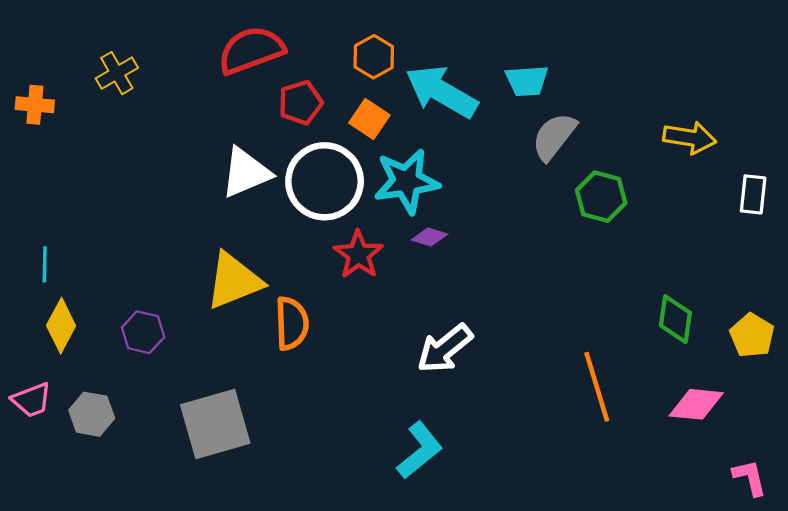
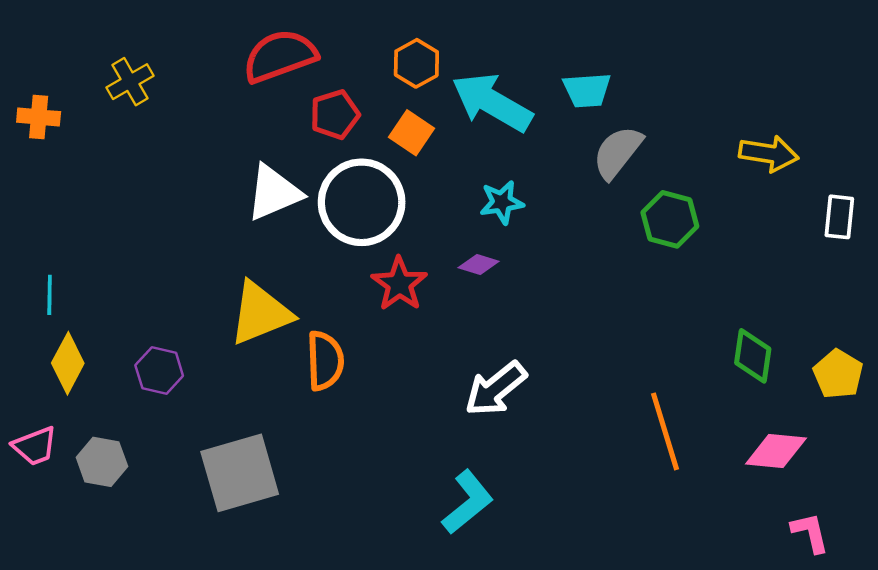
cyan star: (407, 181) -> (502, 202), moved, size x0.6
pink L-shape: (750, 478) -> (810, 533), moved

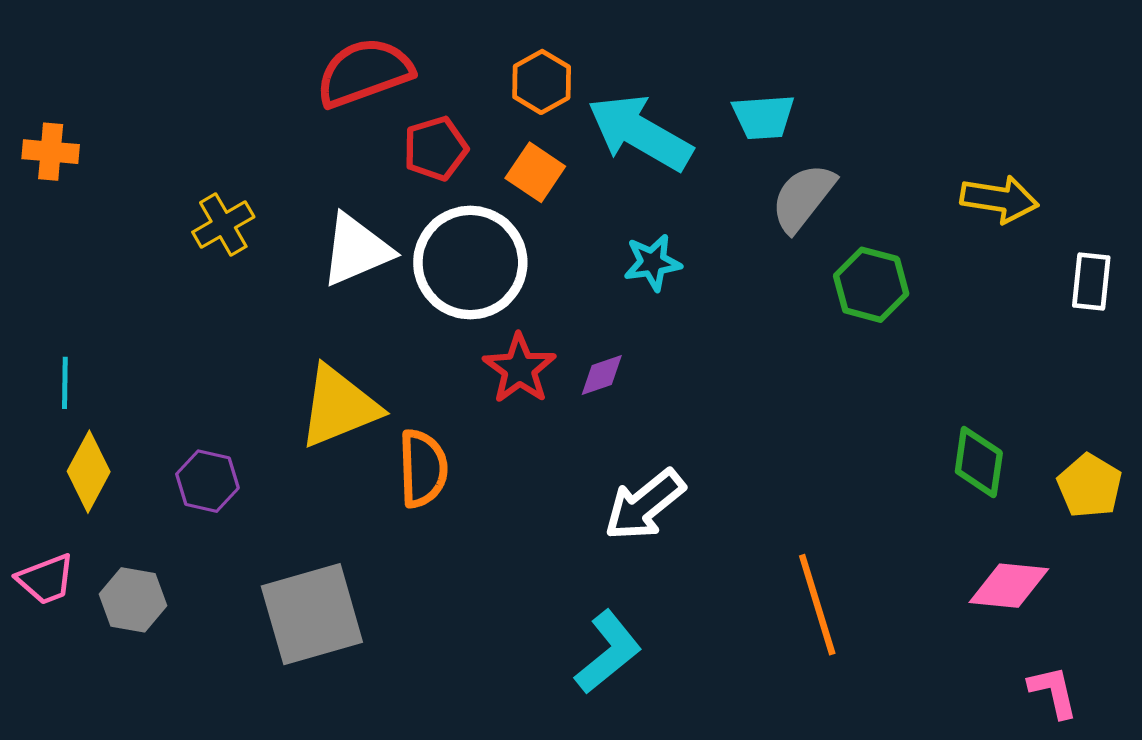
yellow cross: (130, 82) -> (223, 225), moved
purple diamond: (479, 264) -> (602, 375), moved, turned -36
orange line: (665, 431) -> (817, 605), moved

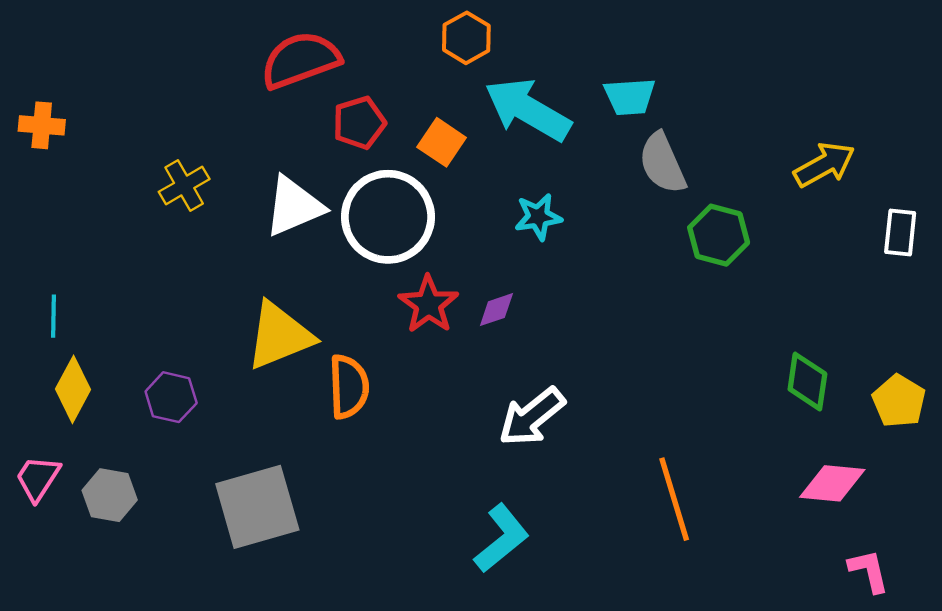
orange hexagon: (542, 82) -> (466, 38), moved
gray semicircle: (803, 198) -> (662, 163), turned -62
yellow arrow: (999, 199) -> (824, 165), turned -38
pink trapezoid: (46, 579) -> (38, 478), turned 144

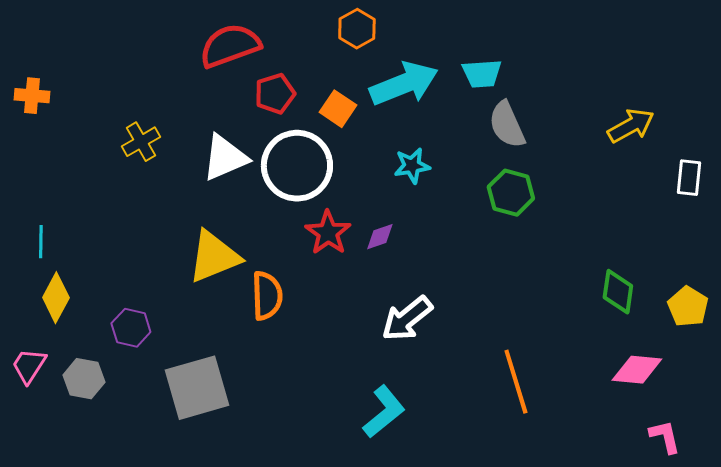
cyan arrow: (528, 110) -> (404, 84), turned 128
green hexagon: (719, 235) -> (511, 193), moved
purple hexagon: (171, 397) -> (131, 328), moved

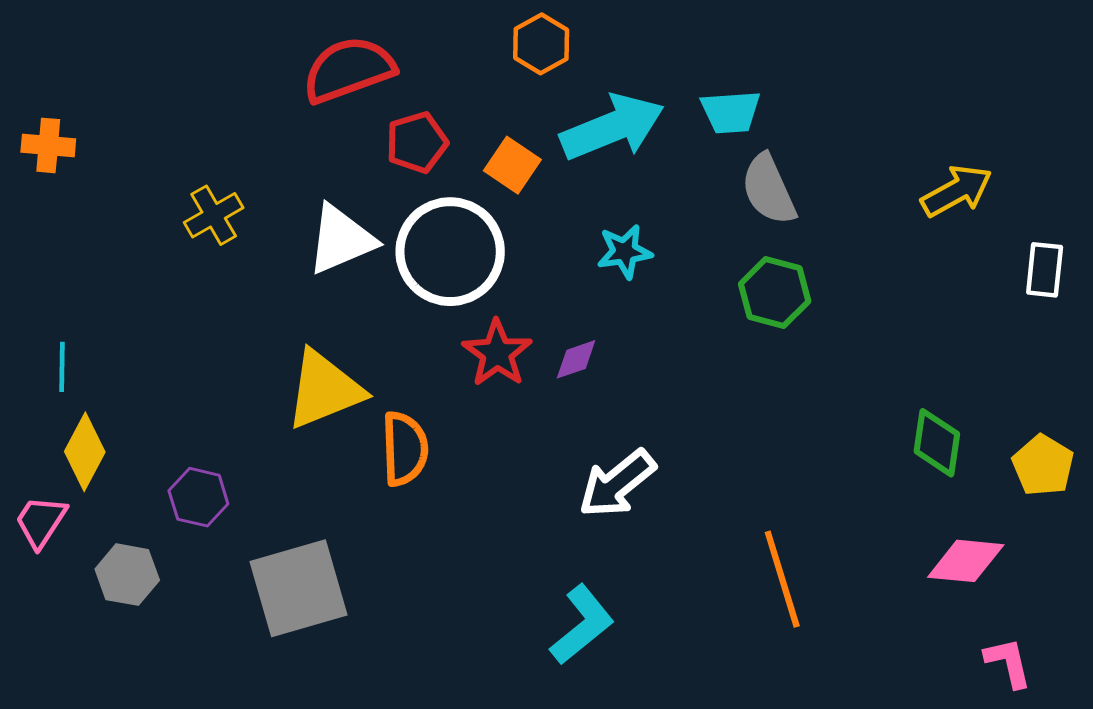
pink trapezoid: (29, 366) -> (41, 522), moved

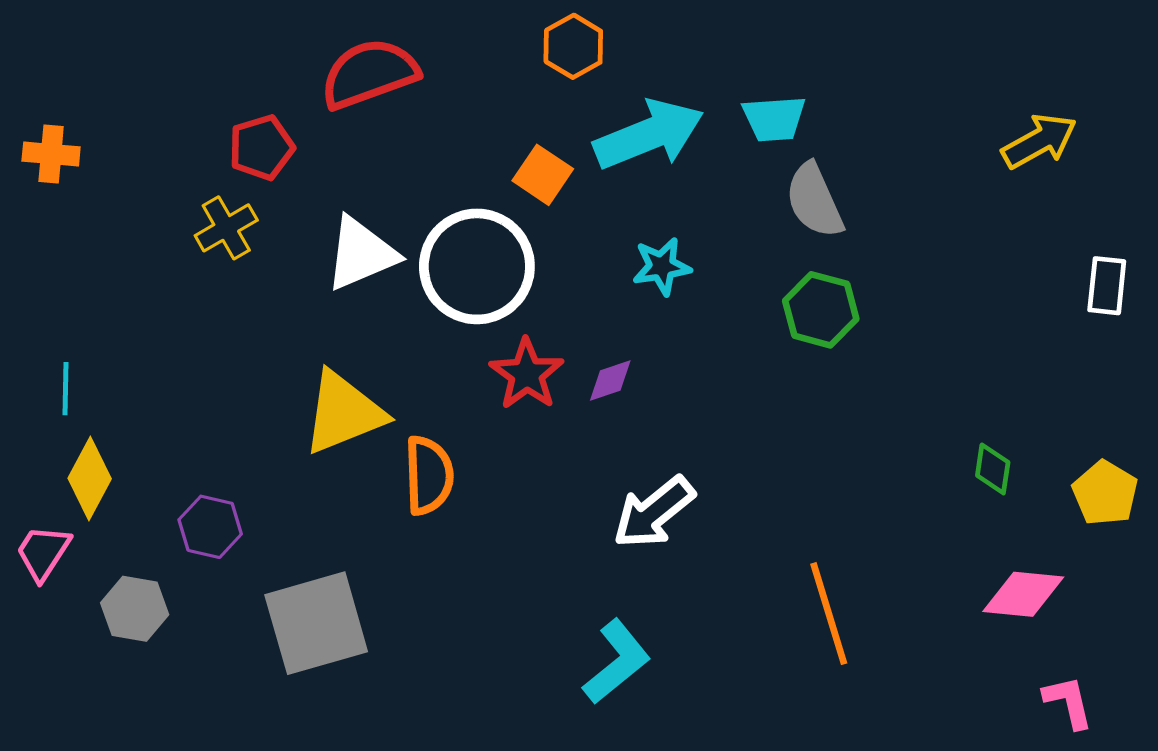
red pentagon: (417, 142) -> (262, 148), moved
yellow arrow: (957, 191) -> (1039, 141), moved
green diamond: (937, 443) -> (993, 469), size x0.7

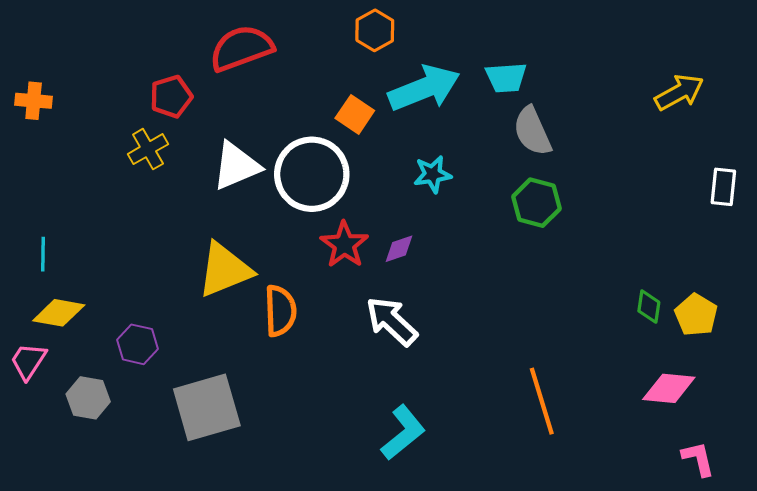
yellow diamond: (90, 479) -> (59, 313), turned 72
yellow pentagon: (1105, 493) -> (696, 315), moved
white arrow: (654, 512) -> (392, 321), moved, turned 82

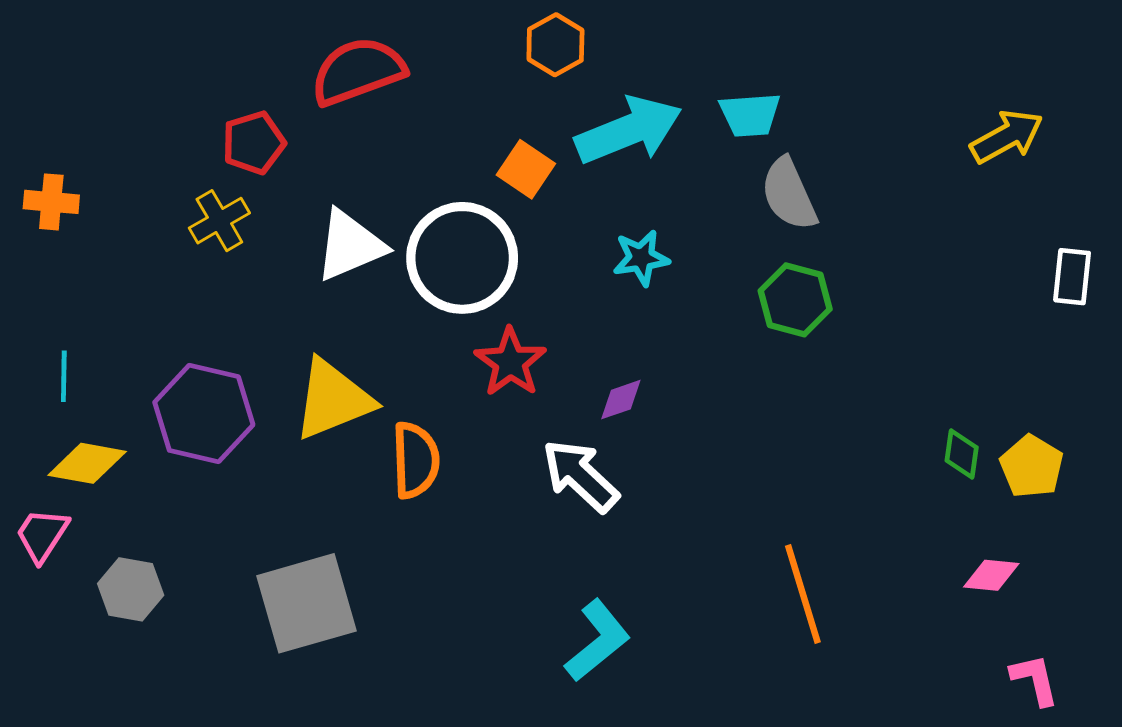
orange cross: (34, 101) -> (51, 202), moved
purple diamond: (399, 249) -> (621, 400), moved
purple hexagon: (137, 344) -> (204, 414), moved, size x1.6
pink diamond: (669, 388) -> (991, 575), size x0.7

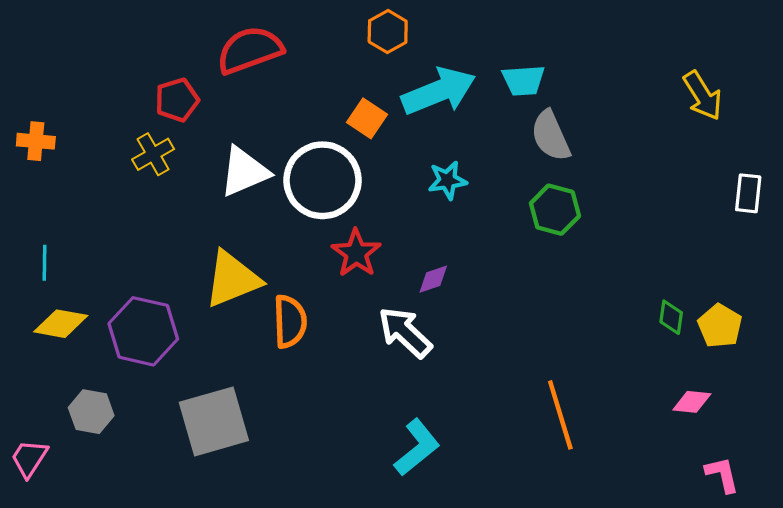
yellow arrow: (1007, 137) -> (703, 96), turned 87
purple hexagon: (204, 414) -> (143, 331), moved
pink trapezoid: (42, 535) -> (29, 458), moved

